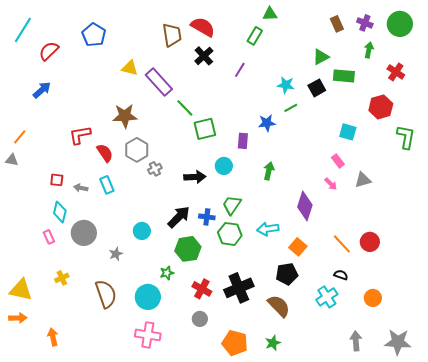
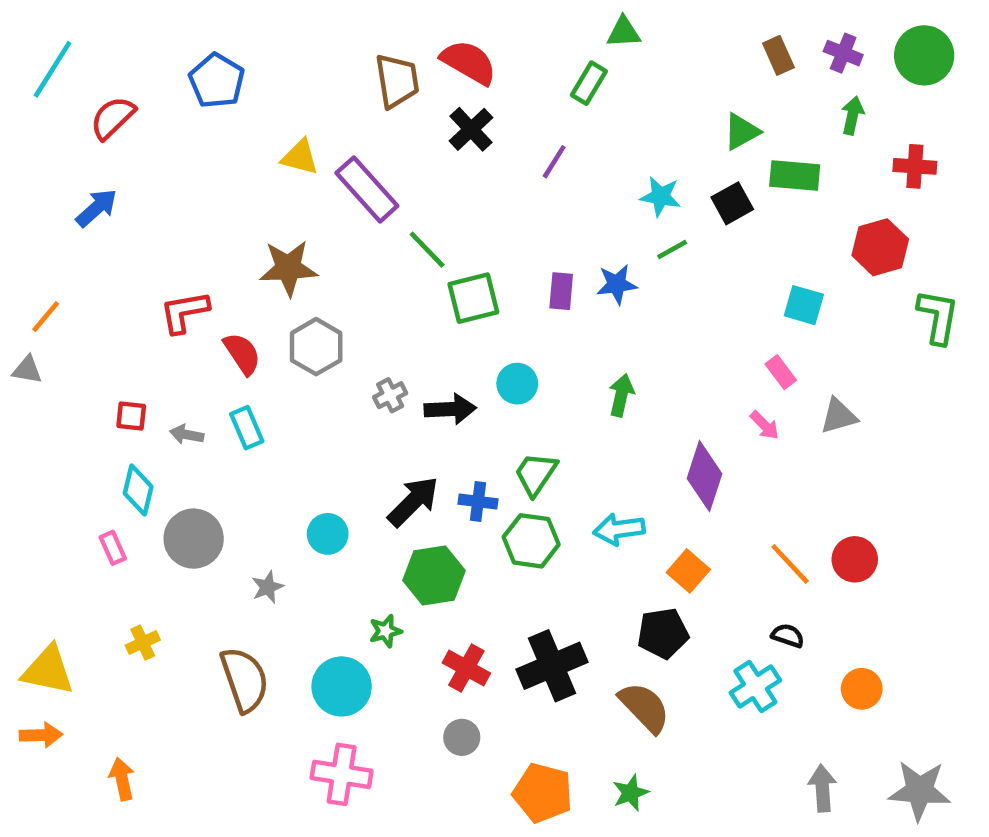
red cross: (396, 72) -> (915, 166), turned -30
purple rectangle: (243, 141) -> (561, 291), moved
gray cross: (155, 169) -> (390, 395), moved

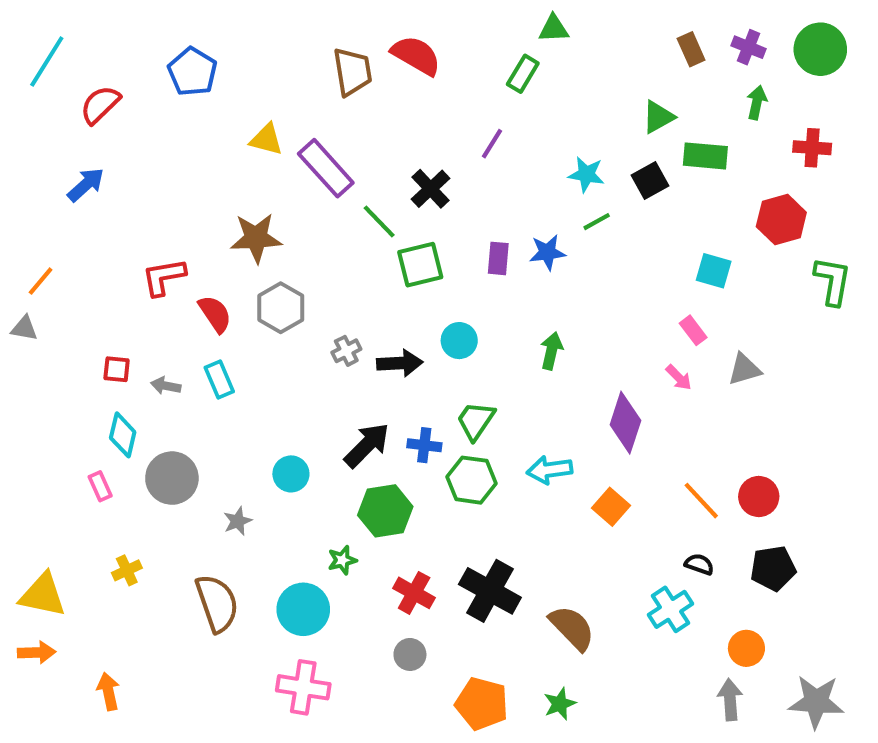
black cross: (471, 129) -> (430, 189), moved
black pentagon: (663, 633) -> (773, 568), moved
black cross: (552, 666) -> (490, 591), turned -38
orange circle: (862, 689) -> (746, 648), moved

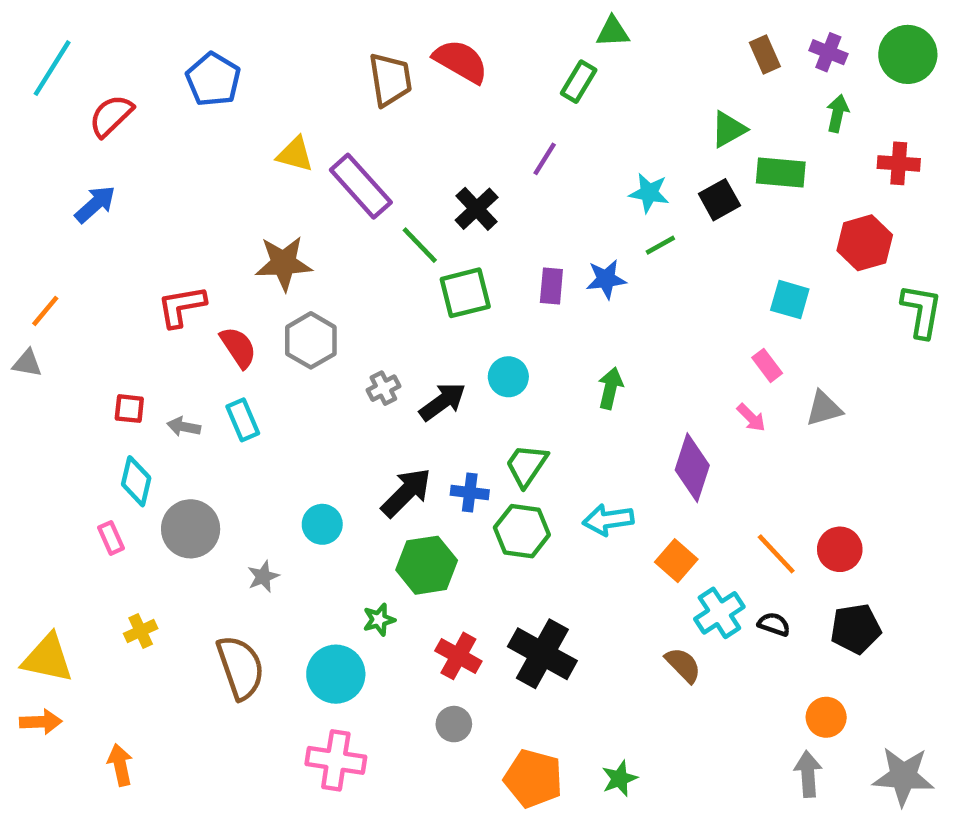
black arrow: (400, 363) -> (443, 402), turned -33
cyan cross: (671, 609) -> (719, 613), moved
brown semicircle: (572, 628) -> (683, 665), moved, size x0.7

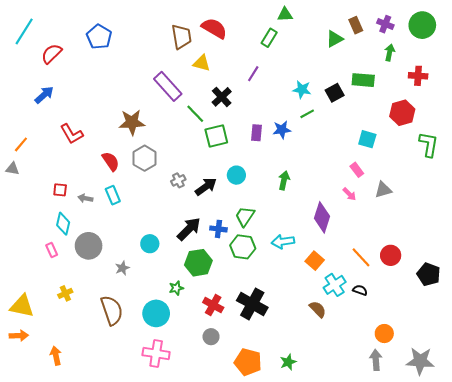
green triangle: (729, 129) -> (335, 39), moved
yellow triangle: (295, 154) -> (202, 63), moved
red L-shape: (181, 306) -> (72, 134), moved, turned -110
black pentagon: (856, 629) -> (429, 274), moved, turned 30

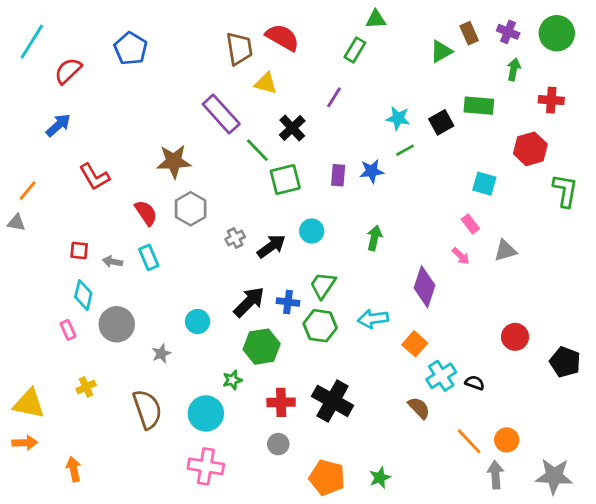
orange line: (361, 257) -> (469, 441), moved
red cross: (213, 305) -> (281, 402), turned -30

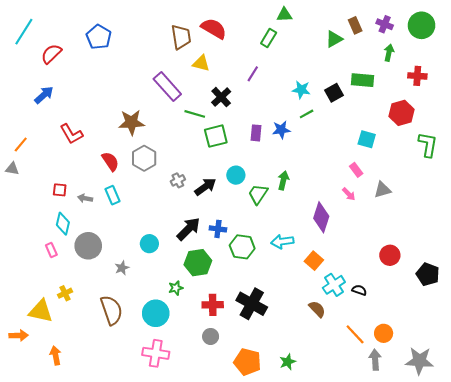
green line: (257, 150) -> (195, 114), turned -30
green trapezoid: (323, 285) -> (258, 194), moved
yellow triangle: (29, 404) -> (41, 311), moved

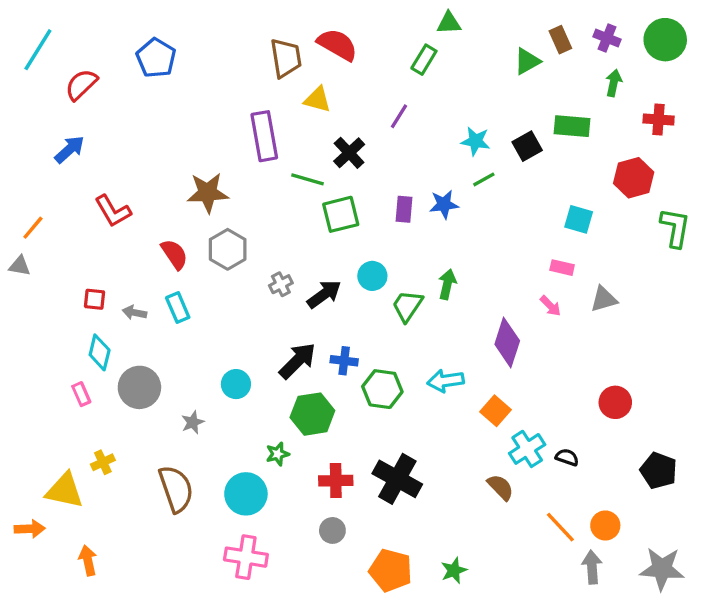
purple rectangle: (167, 86) -> (264, 136), turned 32
pink rectangle: (356, 170) -> (562, 268), turned -40
black pentagon: (428, 274) -> (659, 471), moved

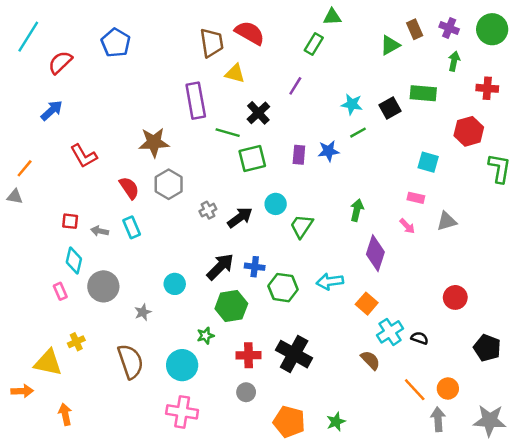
green arrow: (447, 284) -> (357, 210), moved

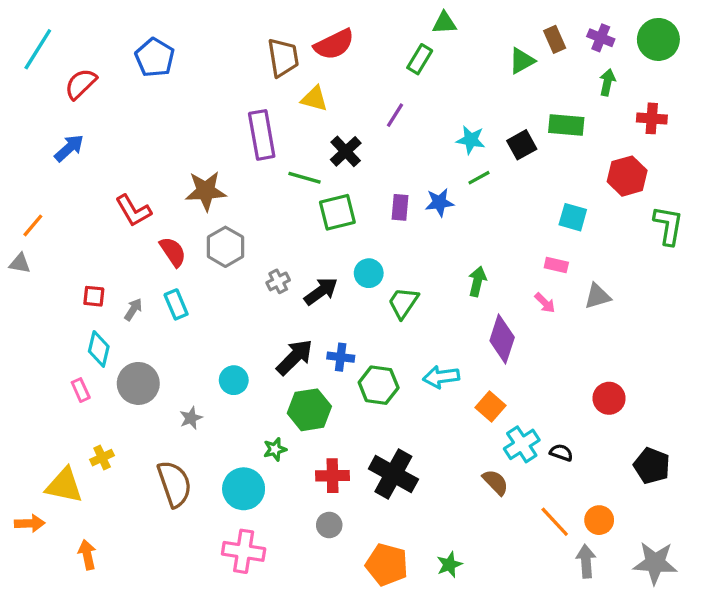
red semicircle: (250, 33) -> (334, 44), turned 124
red L-shape: (84, 156) -> (133, 211), moved
gray arrow: (100, 231) -> (133, 309), turned 112

